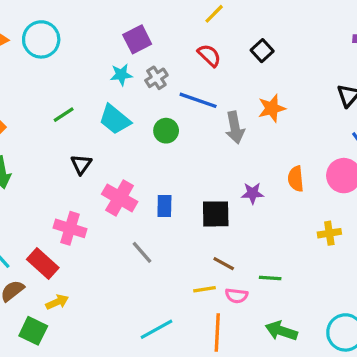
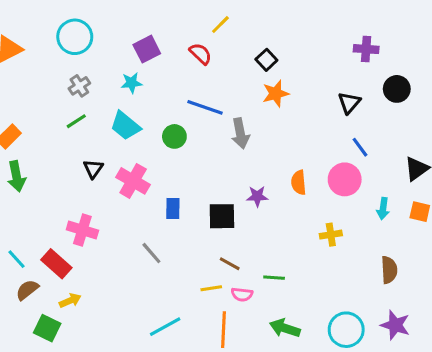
cyan circle: (41, 39) -> (75, 37), moved
red semicircle: (209, 55) -> (200, 54), moved
gray cross: (156, 78) -> (79, 86), moved
orange star: (272, 108) -> (276, 94), moved
pink cross: (120, 198) -> (133, 181), moved

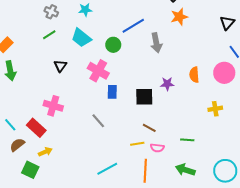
gray cross: (79, 86) -> (51, 12), turned -32
blue line: (205, 107) -> (133, 26), turned -50
pink cross: (133, 181) -> (98, 71), moved
green line: (274, 278) -> (187, 140), moved

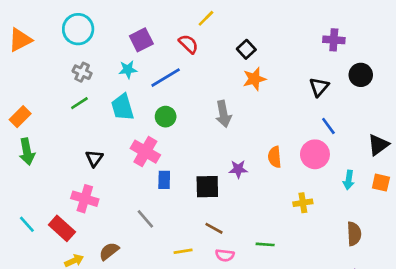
blue line: (133, 26) -> (166, 78), moved
cyan trapezoid: (81, 38) -> (122, 107), turned 35
black triangle: (60, 66) -> (94, 158), moved
yellow line: (137, 144) -> (183, 251), moved
brown semicircle: (17, 145) -> (109, 251), moved

